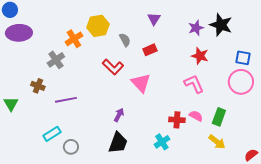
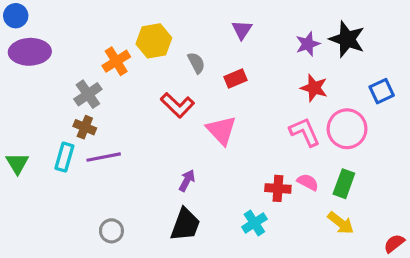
blue square: (243, 58) -> (382, 91), turned -35
pink circle: (241, 82) -> (347, 129), moved
brown cross: (38, 86) -> (85, 127), moved
cyan rectangle: (52, 134) -> (64, 157), moved, turned -42

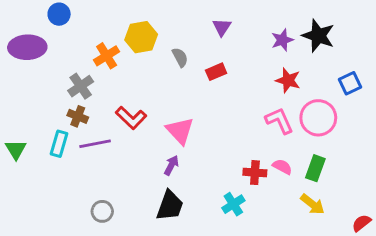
blue circle: (16, 16) -> (59, 14), moved
red L-shape: (177, 105) -> (131, 118), moved
pink triangle: (221, 130) -> (180, 131), moved

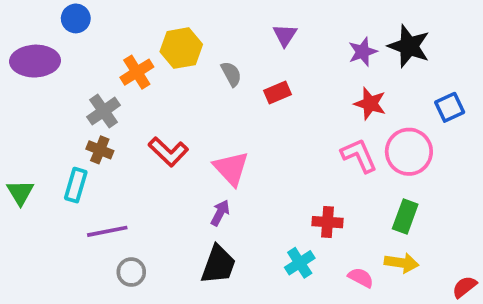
purple line: (95, 144) -> (107, 231), moved
pink semicircle: (282, 167) -> (361, 278), moved
yellow arrow: (313, 204) -> (402, 263), turned -30

